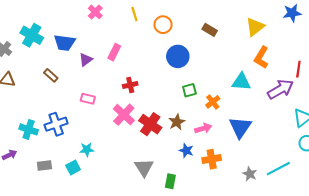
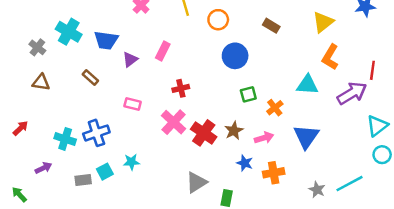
cyan square: (73, 168) -> (105, 172), moved
gray triangle: (144, 168) -> (196, 182), turned 30

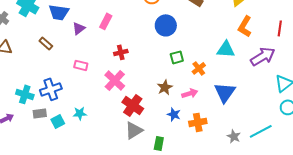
red line: (372, 70) -> (280, 28), moved
red cross: (204, 133) -> (133, 105), moved
gray rectangle: (83, 180) -> (40, 113), moved

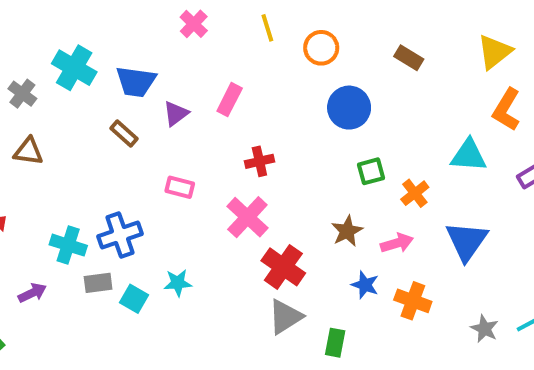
brown rectangle: (46, 43) -> (124, 133), moved
cyan square: (58, 121) -> (134, 299), turned -32
orange cross: (198, 122) -> (413, 301), turned 30

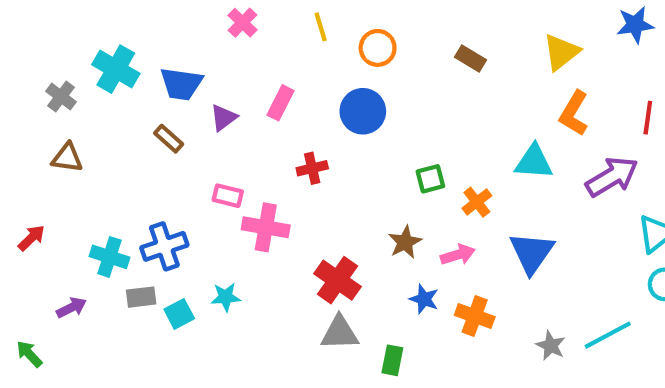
blue circle: (349, 108) -> (363, 111), moved
pink cross: (247, 217) -> (266, 227), moved, turned -33
cyan square: (134, 299) -> (179, 314), turned 32
gray triangle: (285, 317) -> (340, 333), turned 30

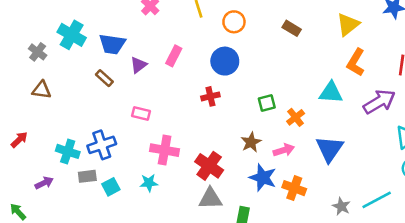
red cross: (312, 168) -> (210, 96), moved
pink cross: (266, 227) -> (165, 150), moved
cyan star: (226, 297) -> (149, 183), moved
blue star: (424, 299) -> (263, 178), size x1.5

